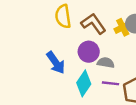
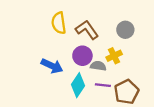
yellow cross: (123, 27) -> (114, 56), moved
blue arrow: (56, 63) -> (52, 66), turned -30

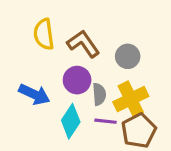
gray circle: (125, 30) -> (128, 56), moved
yellow cross: (114, 56) -> (131, 99), moved, size x1.5
gray semicircle: (98, 66) -> (99, 94), turned 77

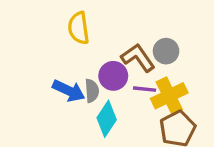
brown L-shape: (83, 44) -> (138, 58), moved
gray semicircle: (99, 94) -> (92, 91), moved
purple line: (106, 121) -> (145, 89), moved

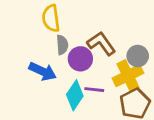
gray circle: (166, 51) -> (138, 56), moved
purple line: (145, 89) -> (94, 90), moved
gray semicircle: (92, 91) -> (62, 45), moved

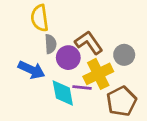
yellow cross: (128, 76) -> (98, 74), moved
cyan diamond: (75, 95) -> (63, 93), turned -44

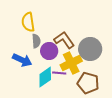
gray circle: (124, 55) -> (90, 49), size x1.5
cyan diamond: (63, 93) -> (45, 77), turned 65
brown pentagon: (121, 101) -> (88, 83), turned -30

